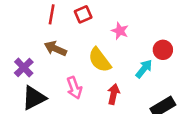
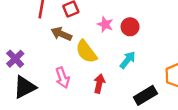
brown arrow: (55, 49) -> (61, 34), moved
red circle: (163, 50) -> (130, 27), moved

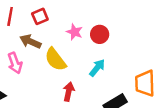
pink arrow: (63, 78) -> (15, 63), moved

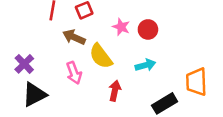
pink arrow: (15, 63) -> (74, 73), moved
cyan arrow: (97, 68) -> (145, 65), turned 36

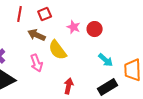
cyan arrow: (145, 65) -> (106, 60), moved, turned 56
red arrow: (115, 91) -> (69, 86), moved

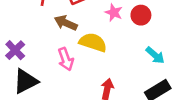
yellow semicircle: (58, 50) -> (93, 42), turned 145

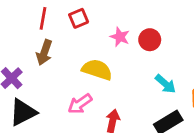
brown arrow: (66, 23) -> (44, 53), moved, turned -95
pink arrow: (66, 59) -> (80, 104), moved, turned 75

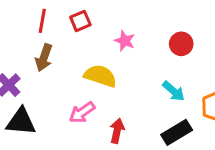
red circle: (150, 40) -> (181, 44), moved
black triangle: (23, 112) -> (21, 122), turned 32

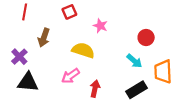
red line: (42, 21) -> (25, 12), moved
red circle: (181, 44) -> (146, 37), moved

